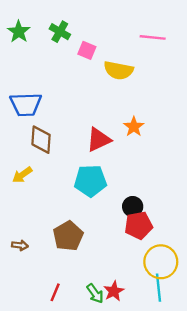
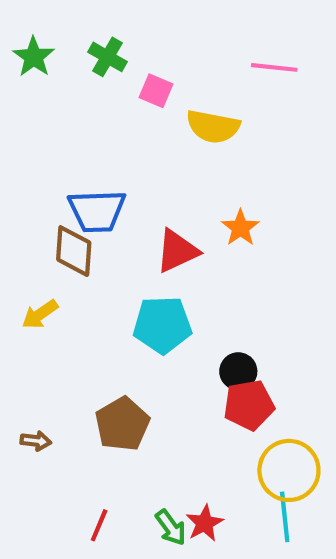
blue trapezoid: (26, 104) -> (97, 211), moved

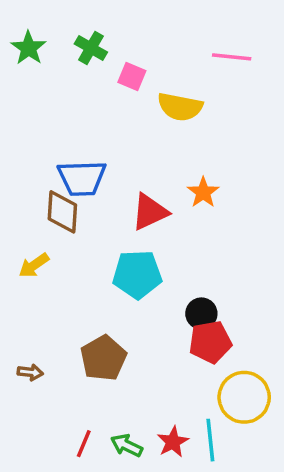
cyan line: (285, 517) -> (210, 440), moved
green arrow: (171, 527) -> (127, 445), moved, turned 152

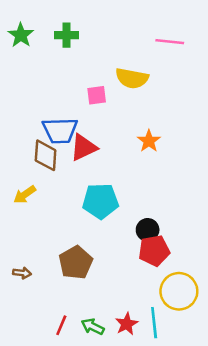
green cross: (91, 48) -> (67, 35), turned -30
pink square: (132, 77) -> (97, 95), moved, turned -30
red triangle: (150, 212) -> (84, 148), moved

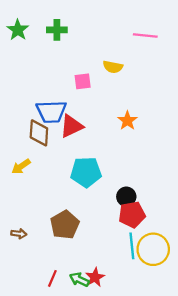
yellow semicircle: (132, 78) -> (113, 67), size x0.7
cyan line: (154, 323) -> (132, 246), moved
red star: (127, 324) -> (95, 277), moved

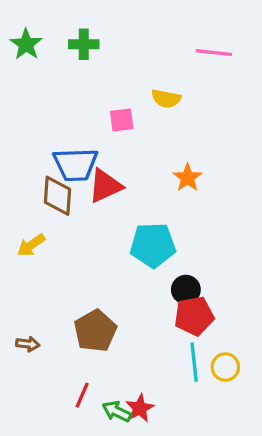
cyan pentagon: (86, 172) -> (153, 245), moved
yellow circle: (153, 249) -> (225, 367), size x0.6
red line: (52, 278) -> (82, 395), moved

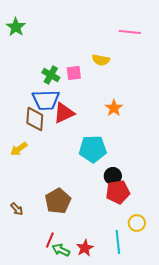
green cross: (84, 44) -> (51, 75), moved, turned 30
brown arrow: (28, 344) -> (17, 209), turned 40
cyan line: (194, 362) -> (118, 242), moved
green arrow: (117, 411) -> (61, 250), moved

